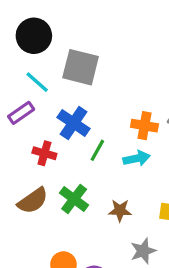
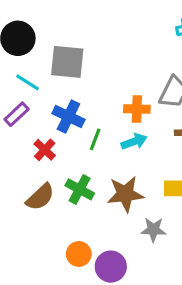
red cross: (44, 153) -> (45, 150), turned 35
brown star: (120, 211) -> (125, 194), size x1.6
gray star: (143, 251) -> (153, 230), turned 30

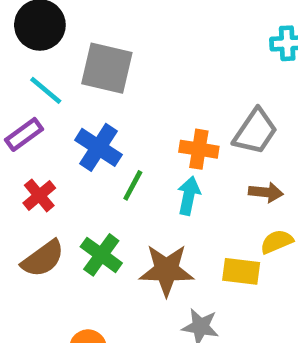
cyan arrow: (134, 142) -> (189, 196), turned -65
red cross: (45, 150) -> (39, 195), moved

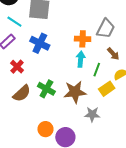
green line: (133, 185) -> (97, 70), moved
brown arrow: (266, 192) -> (113, 54), turned 48
yellow rectangle: (241, 271) -> (107, 89), turned -35

